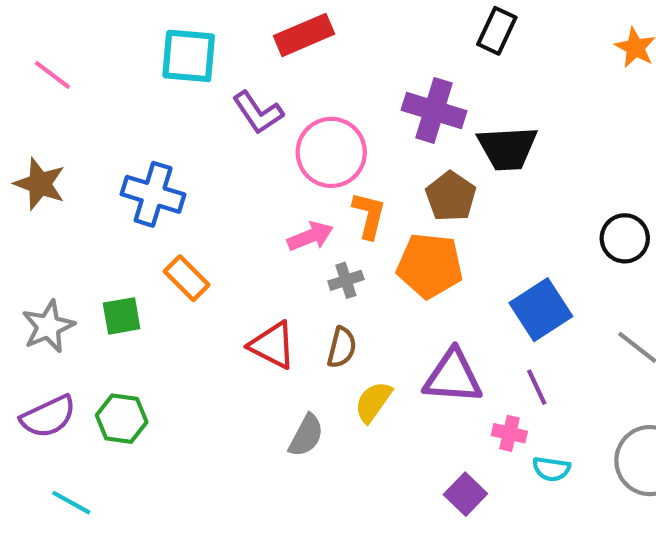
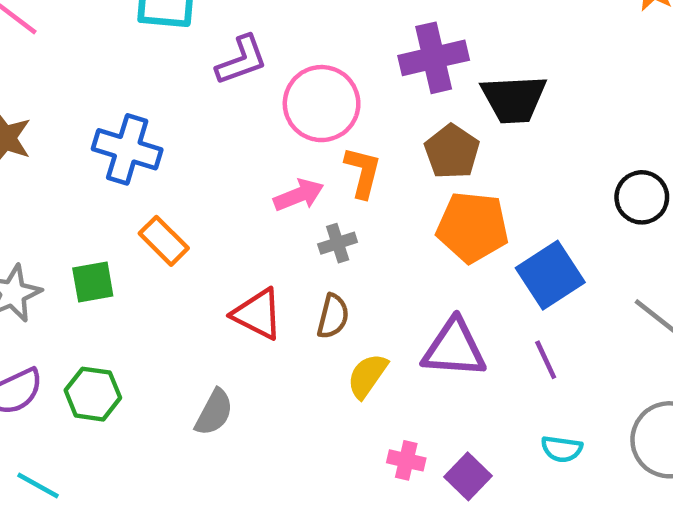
purple cross: (434, 110) -> (434, 58), turned -30
purple L-shape: (258, 113) -> (242, 60), turned -76
orange pentagon: (430, 266) -> (473, 227), moved
pink cross: (509, 433) -> (406, 460), moved
gray semicircle: (306, 435) -> (214, 412), moved

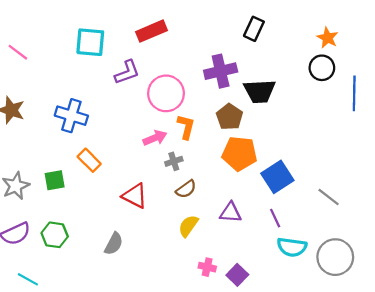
black circle: (642, 197) -> (322, 68), moved
brown semicircle: (333, 316) -> (186, 189), moved, turned 40
purple triangle: (454, 348) -> (231, 213), size x0.7
cyan semicircle: (562, 449) -> (292, 247), moved, size x1.5

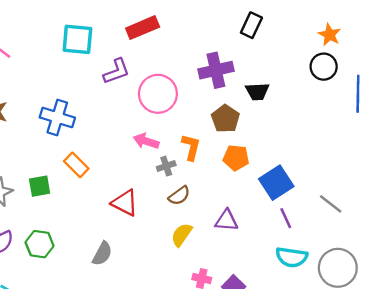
black trapezoid: (260, 91) -> (257, 91), size x0.7
orange L-shape: (186, 127) -> (191, 147), moved
pink arrow: (155, 138) -> (146, 141), turned -140
orange pentagon: (239, 154) -> (236, 158), size x0.7
purple line: (275, 218) -> (286, 218), moved

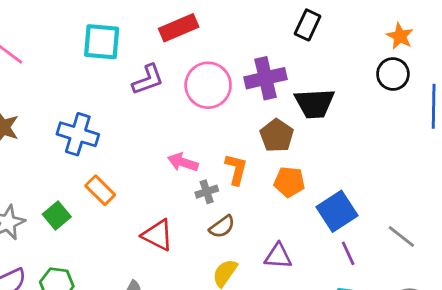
black trapezoid: (257, 91) -> (315, 103), size x1.4
pink circle: (158, 94) -> (208, 85), moved
green square: (40, 186) -> (57, 215), turned -30

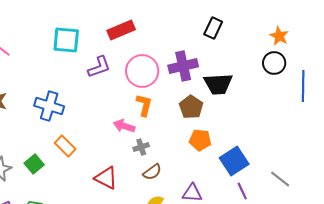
orange L-shape: (236, 169) -> (144, 105), moved

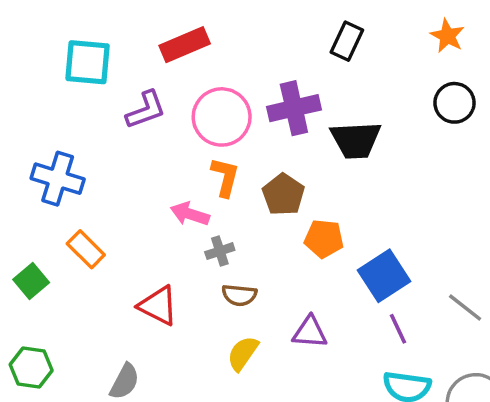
orange star: (279, 36) -> (447, 36), moved
brown pentagon: (191, 107) -> (283, 195), moved
brown semicircle: (152, 172) -> (239, 295), turned 42

